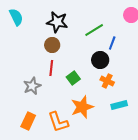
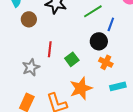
brown circle: (52, 45) -> (29, 19), moved

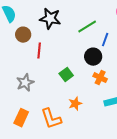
red line: (50, 49) -> (39, 51), moved
orange star: (81, 88) -> (75, 104), size x0.6

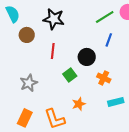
green line: (87, 27) -> (105, 17), moved
red line: (39, 51) -> (53, 51), moved
black circle: (93, 57) -> (87, 57), moved

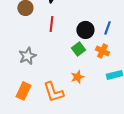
blue line: (109, 40) -> (107, 28), moved
green square: (70, 75) -> (78, 49), moved

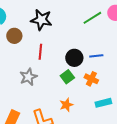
blue line: (107, 28) -> (96, 56), turned 64
gray star: (27, 56) -> (28, 77), moved

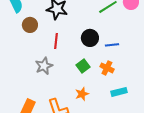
black circle: (74, 58) -> (90, 38), moved

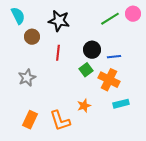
gray star: (44, 66) -> (27, 78), moved
green square: (83, 66) -> (86, 70), moved
orange cross: (107, 68) -> (109, 80), size x1.5

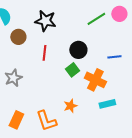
blue line: (114, 57) -> (114, 57), moved

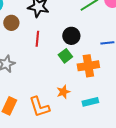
orange cross: (95, 80) -> (88, 66), turned -35
cyan rectangle: (107, 104) -> (90, 102), moved

